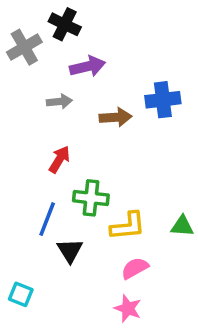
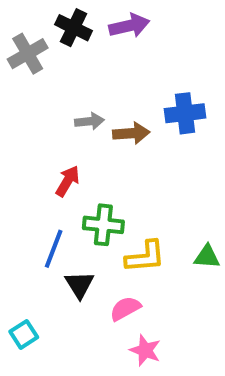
purple arrow: (87, 66) -> (129, 26), moved
gray arrow: (59, 101) -> (89, 121), moved
pink semicircle: (135, 268) -> (125, 308), moved
cyan square: (21, 294) -> (24, 334), turned 35

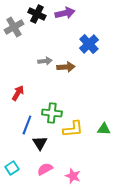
blue cross: (185, 113) -> (89, 44), moved, turned -36
red arrow: (68, 181) -> (18, 93), moved
pink semicircle: (125, 308) -> (45, 169), moved

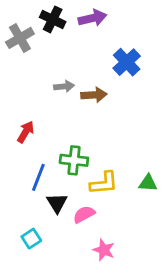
cyan square: (12, 168) -> (31, 239), moved
pink semicircle: (45, 169) -> (84, 214), moved

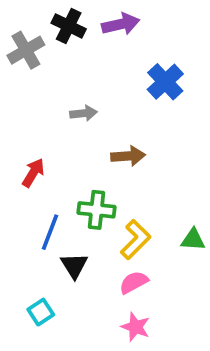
brown arrow: (94, 95) -> (128, 156), moved
yellow L-shape: (104, 183) -> (136, 240), turned -40
pink semicircle: (84, 214) -> (134, 282), moved

